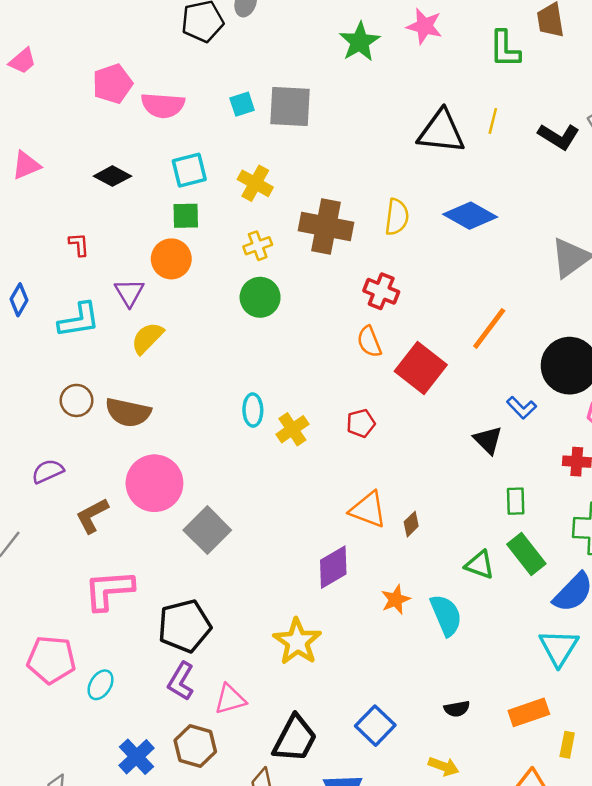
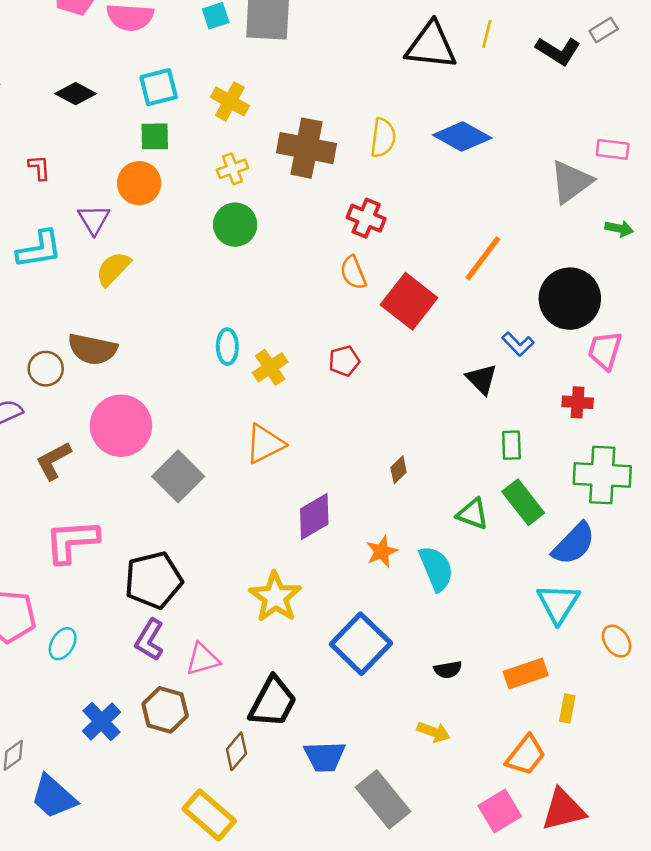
brown circle: (77, 400) -> (46, 369), moved
orange triangle: (368, 510) -> (265, 444), moved, turned -48
blue square: (375, 726) -> (361, 644), moved, size x1.4

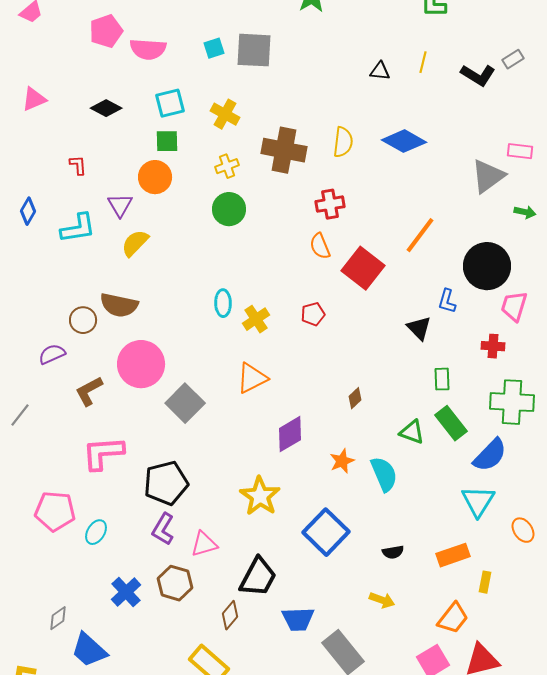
black triangle: (431, 46) -> (380, 71), size x0.5
red cross: (366, 218) -> (330, 204), turned -32
blue L-shape: (518, 344) -> (447, 301), turned 60

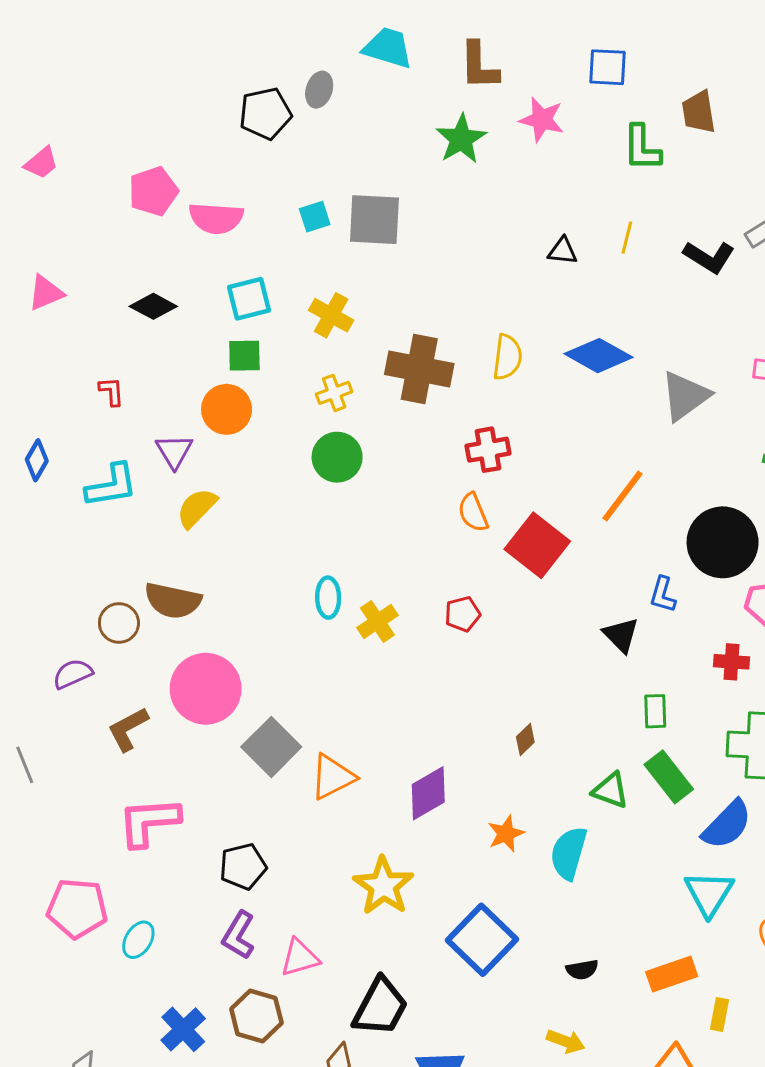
gray triangle: (488, 176) -> (685, 396), moved
orange triangle: (252, 378) -> (333, 777), moved
gray line: (20, 415) -> (25, 765), turned -60
cyan semicircle: (384, 474) -> (569, 853), turned -141
black pentagon: (166, 483) -> (243, 867), size x0.7

